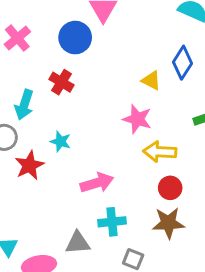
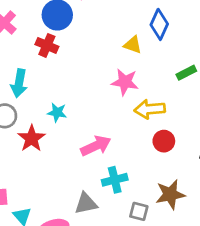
red cross: (61, 82) -> (47, 45), moved
brown star: (168, 223) -> (170, 194), moved

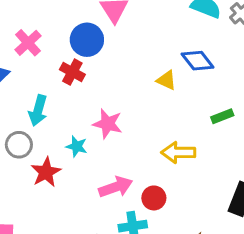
blue diamond: (159, 24) -> (198, 61), turned -68
pink star: (125, 82) -> (108, 124), moved
red circle: (164, 141) -> (154, 198), moved

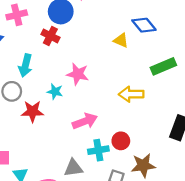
pink cross: (28, 43) -> (17, 15), turned 30
green rectangle: (222, 116) -> (163, 66), size x1.5
red star: (46, 172) -> (32, 111), turned 30
red circle: (154, 198) -> (121, 141), moved

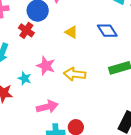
yellow triangle: (121, 40) -> (71, 32), moved
yellow arrow: (131, 94) -> (75, 74), moved

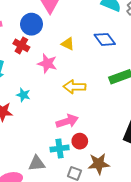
pink star: (46, 66) -> (47, 64), moved
pink arrow: (47, 107) -> (67, 121), moved

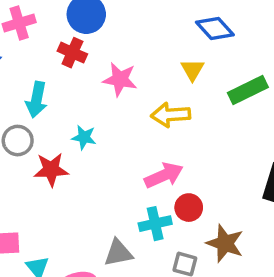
yellow triangle: (68, 44) -> (192, 70), moved, turned 40
brown star: (99, 164) -> (225, 243), turned 30

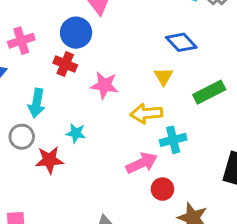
cyan cross: (155, 224) -> (173, 140), moved

